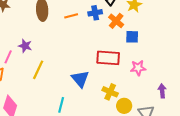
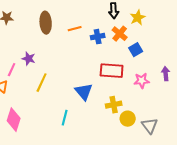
blue cross: (95, 13) -> (98, 37), moved
blue square: (132, 37) -> (136, 50), turned -32
purple arrow: (162, 91) -> (166, 74), moved
yellow cross: (110, 92) -> (114, 105), turned -35

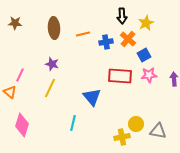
purple star: (29, 59) -> (52, 64), moved
pink star: (142, 81) -> (149, 75), moved
yellow cross: (114, 105) -> (122, 137), moved
gray triangle: (150, 126) -> (158, 131), turned -42

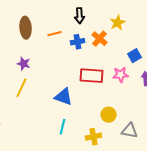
black arrow: (122, 16) -> (80, 16), moved
blue square: (144, 55) -> (135, 56), moved
blue triangle: (92, 97) -> (64, 97), turned -30
cyan line: (73, 123) -> (63, 127), moved
yellow circle: (136, 124) -> (109, 115), moved

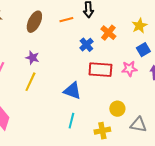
yellow star: (118, 23) -> (139, 26), moved
brown ellipse: (26, 28) -> (34, 22), turned 30
orange line: (55, 34) -> (66, 20), moved
blue cross: (78, 42) -> (86, 45), moved, turned -32

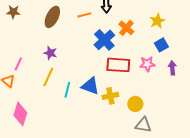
blue cross: (86, 45) -> (104, 40), size x1.5
cyan line: (71, 121) -> (67, 90), moved
gray triangle: (138, 125) -> (143, 125), moved
yellow cross: (102, 131) -> (110, 96), moved

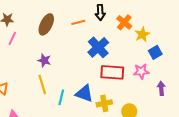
yellow star: (157, 21) -> (142, 34), moved
orange cross: (126, 28) -> (124, 22), moved
pink line: (18, 64) -> (12, 38), moved
purple arrow: (172, 68) -> (161, 88), moved
yellow line: (48, 77) -> (42, 84), turned -42

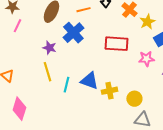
blue cross: (98, 47) -> (73, 33), moved
red rectangle: (112, 72) -> (116, 44), moved

